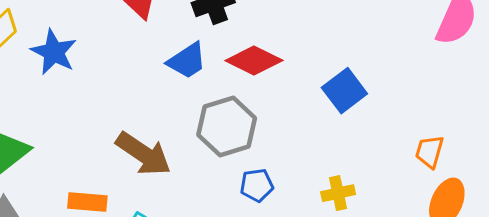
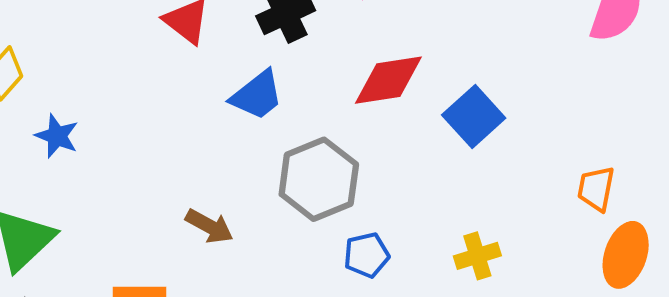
blue star: (54, 52) -> (57, 136), moved, size x0.7
red diamond: (254, 61) -> (388, 80), moved, turned -30
brown arrow: (143, 154) -> (209, 226), size x0.6

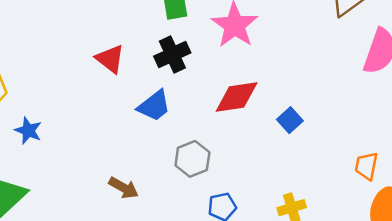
blue square: (474, 117) -> (290, 120), size x0.7
gray hexagon: (319, 179) -> (192, 159), size x0.7

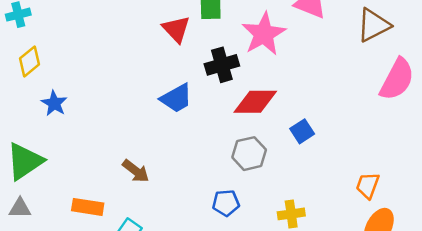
black cross: (172, 55) -> (222, 65), moved
red triangle: (110, 59) -> (176, 29), moved
gray hexagon: (192, 159) -> (249, 154), moved

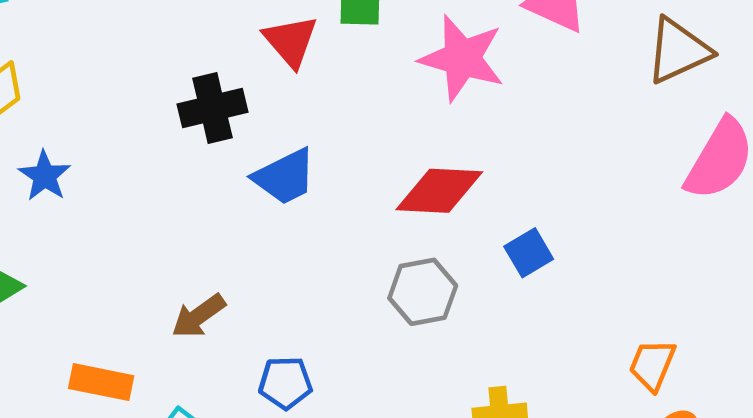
pink star: (264, 34) -> (462, 58), turned -30
black cross: (222, 65) -> (212, 108), moved
brown arrow: (136, 171) -> (199, 316), turned 104
blue pentagon: (226, 203) -> (285, 383), moved

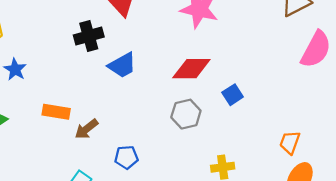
orange rectangle: (101, 382) -> (56, 112), moved

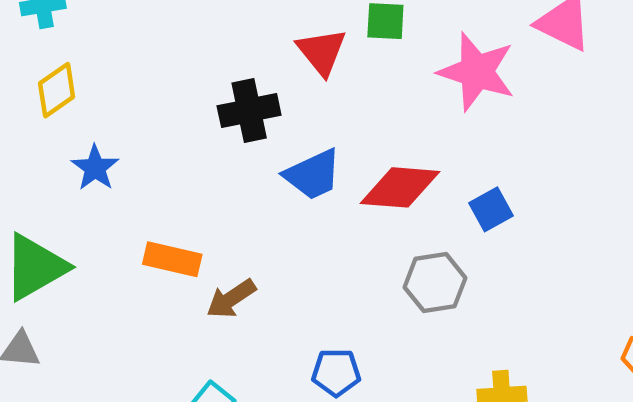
red diamond: (191, 69) -> (400, 187), moved
blue square: (233, 95) -> (491, 209), moved
blue pentagon: (126, 157) -> (336, 372), moved

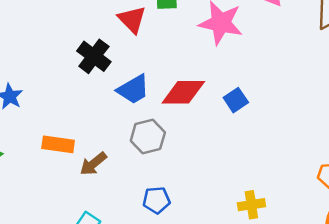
black cross: (249, 111) -> (94, 56), turned -36
gray hexagon: (435, 283) -> (148, 137), moved

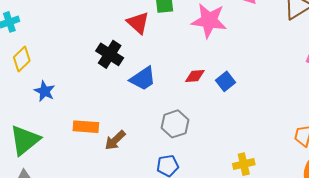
red diamond: (183, 92) -> (195, 76), moved, size x0.6
gray hexagon: (148, 137) -> (175, 124), moved

